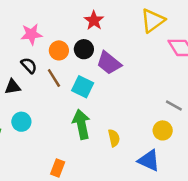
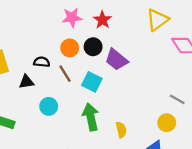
pink star: (31, 34) -> (72, 18), moved
black semicircle: (29, 65) -> (42, 62), turned -42
cyan circle: (21, 122) -> (49, 106), moved

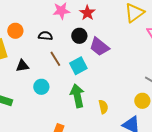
orange circle: (70, 48) -> (15, 31), moved
black semicircle: (42, 62) -> (45, 36), moved
cyan square: (92, 82) -> (78, 66), turned 36

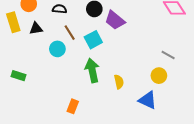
black triangle: (22, 66) -> (36, 28), moved
cyan circle: (41, 87) -> (57, 49), moved

